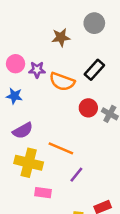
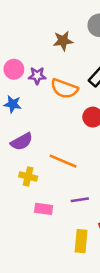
yellow cross: (29, 163) -> (28, 177), size x0.6
purple line: (76, 175) -> (80, 200), moved, turned 42

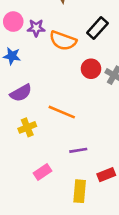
yellow cross: (28, 177) -> (27, 127), turned -36
pink rectangle: (44, 209) -> (43, 172), moved, turned -42

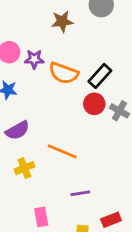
black rectangle: (97, 28) -> (100, 76), moved
pink rectangle: (43, 172) -> (41, 217), turned -66

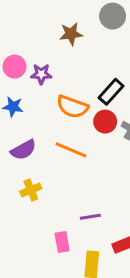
orange semicircle: (64, 73) -> (72, 107), moved
orange line: (62, 151) -> (71, 150), moved
pink rectangle: (41, 217) -> (62, 242), moved

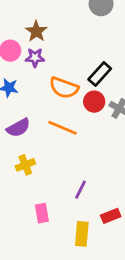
brown star: (71, 34) -> (36, 31), moved, turned -30
purple line: (90, 217) -> (80, 190), turned -54
pink rectangle: (62, 242) -> (42, 213), moved

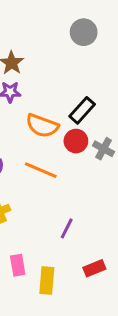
purple line: (80, 190) -> (67, 228), moved
yellow rectangle: (82, 234) -> (47, 281), moved

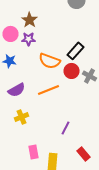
orange line: (41, 170) -> (48, 90), turned -45
red rectangle: (94, 268) -> (84, 154), turned 72

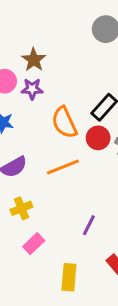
orange semicircle: (50, 61) -> (64, 123), turned 45
pink rectangle: (34, 152) -> (34, 244), moved, turned 56

